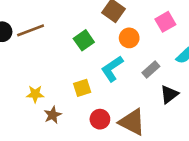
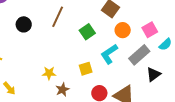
pink square: (165, 22) -> (150, 30), moved
brown line: (31, 30) -> (58, 17), moved, turned -45
gray rectangle: (151, 70) -> (139, 55), size x1.5

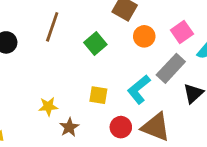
cyan L-shape: (109, 54) -> (139, 89), moved
yellow square: (86, 69) -> (98, 95), turned 32

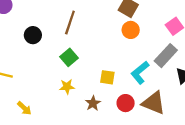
orange circle: (144, 36) -> (131, 30), moved
green square: (95, 43) -> (69, 57), moved
brown star: (69, 127) -> (93, 103), moved

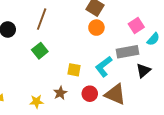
gray rectangle: (166, 56) -> (127, 52), turned 35
yellow star: (67, 87) -> (37, 102), moved

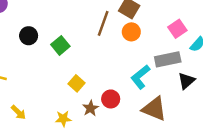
brown line: (42, 19) -> (103, 23), moved
green square: (40, 51) -> (60, 45), moved
yellow square: (74, 70) -> (77, 83), moved, turned 32
red circle: (90, 94) -> (111, 99), moved

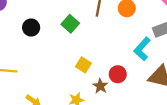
green square: (60, 45) -> (70, 24), moved

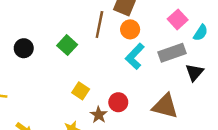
cyan L-shape: (142, 49) -> (135, 56), moved

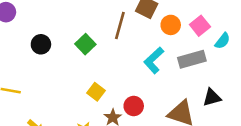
orange circle: (130, 29) -> (171, 25), moved
black triangle: (194, 72) -> (212, 97), moved, turned 30

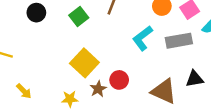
yellow square: (96, 92) -> (84, 63), size x1.6

